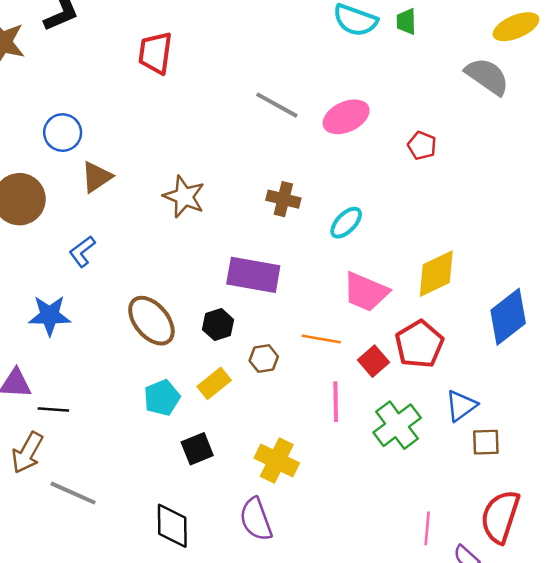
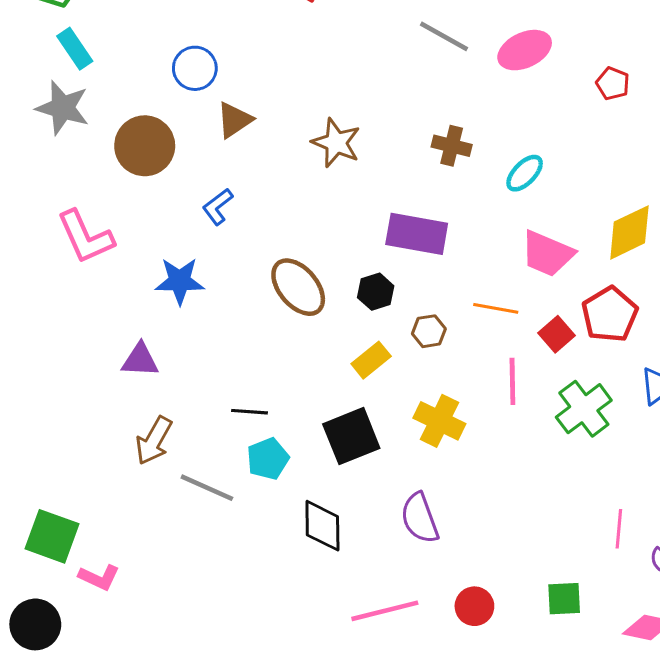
cyan pentagon: (162, 398) -> (268, 459), moved
black line: (53, 409) -> (250, 412), moved
black square: (197, 449) -> (351, 436), size x1.5
yellow cross: (277, 460) -> (439, 421), moved

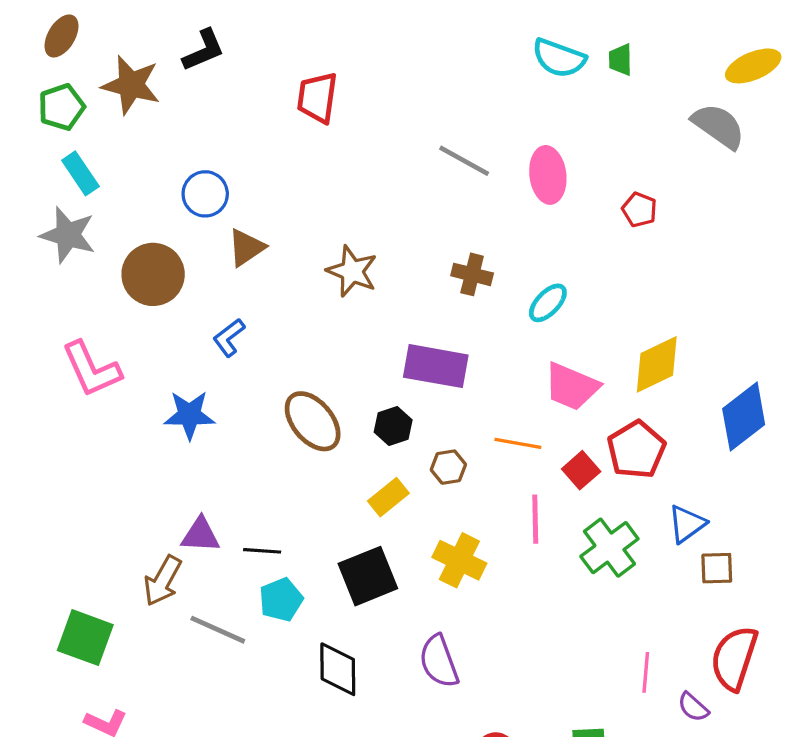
pink ellipse: (525, 50) -> (548, 175), turned -72
purple triangle: (140, 360) -> (200, 535), moved
green square: (52, 536) -> (85, 638), moved

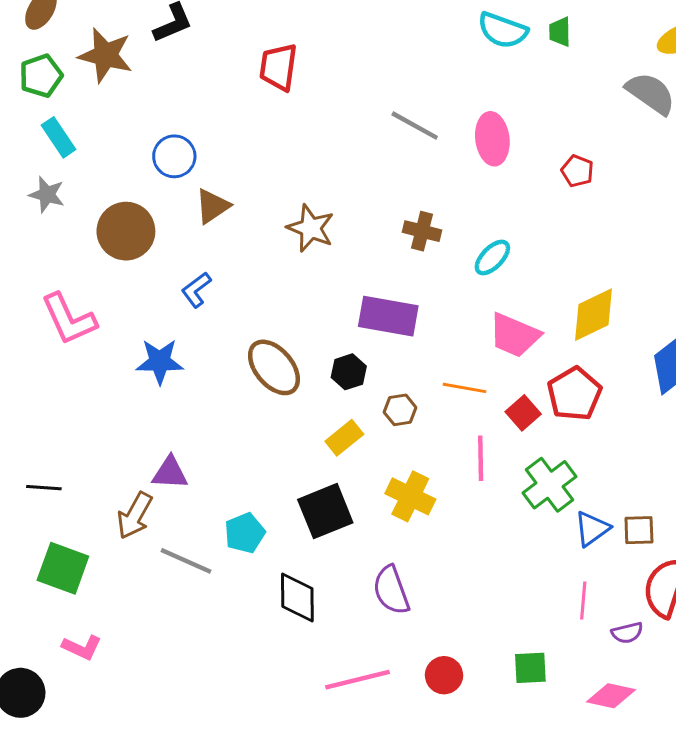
gray star: (68, 235) -> (47, 194), size x0.7
blue triangle: (687, 524) -> (592, 529), moved
black line: (262, 551) -> (44, 488), moved
brown square: (717, 568) -> (639, 530), moved
purple semicircle: (693, 707) -> (627, 633), turned -56

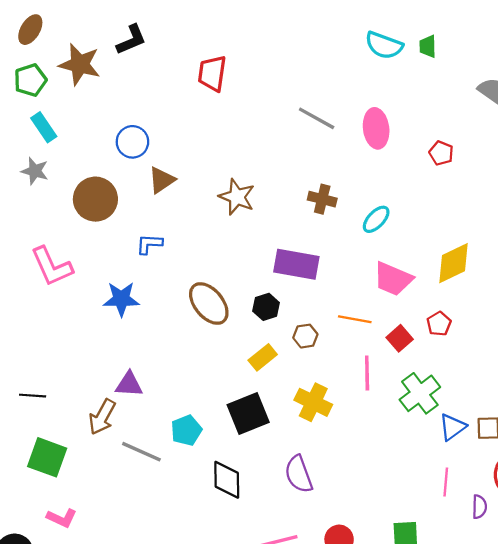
blue L-shape: (196, 290) -> (149, 244), turned 40
red pentagon: (574, 394) -> (439, 324), size x0.6
purple semicircle: (627, 633) -> (479, 507), turned -75

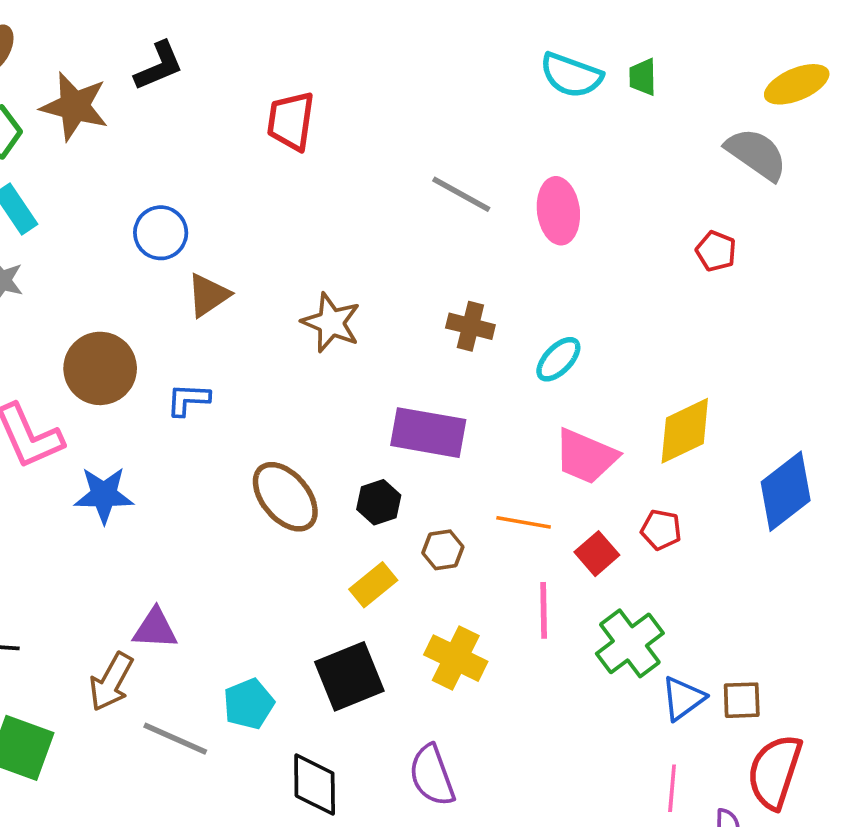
red pentagon: (441, 153) -> (716, 251), moved
brown circle: (95, 199) -> (100, 368), moved
blue star: (121, 299) -> (104, 495), moved
red pentagon: (439, 324) -> (661, 530), turned -30

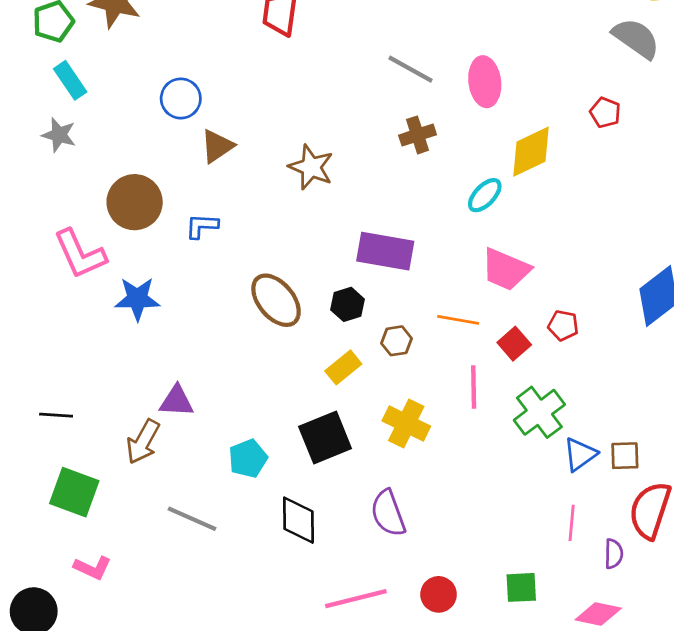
brown cross: (470, 326) -> (418, 135), moved, turned -32
yellow diamond: (685, 431) -> (531, 152), moved
gray line: (175, 739) -> (192, 519), moved

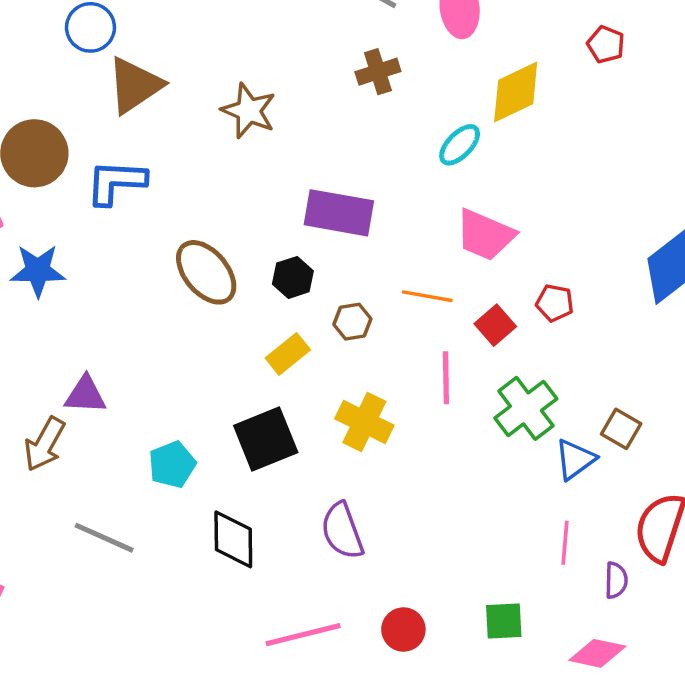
brown triangle: (217, 146) -> (135, 85), size x1.4
blue L-shape: (202, 226) -> (116, 182), size x1.5
brown square: (625, 456) -> (621, 429), moved, turned 32

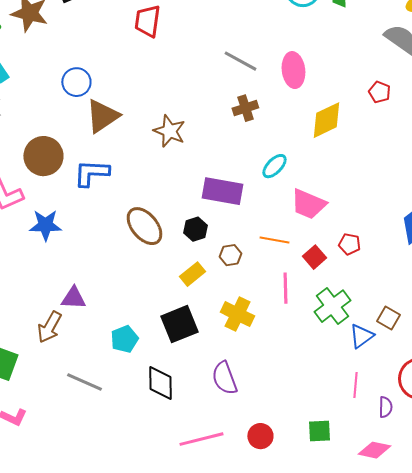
cyan ellipse: (460, 145) -> (274, 166), moved

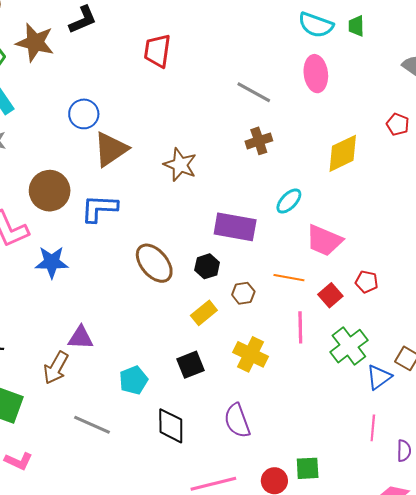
pink ellipse: (293, 70) -> (316, 74), moved
black square: (179, 324) -> (190, 365), size x0.7
green square: (319, 431) -> (308, 468), moved

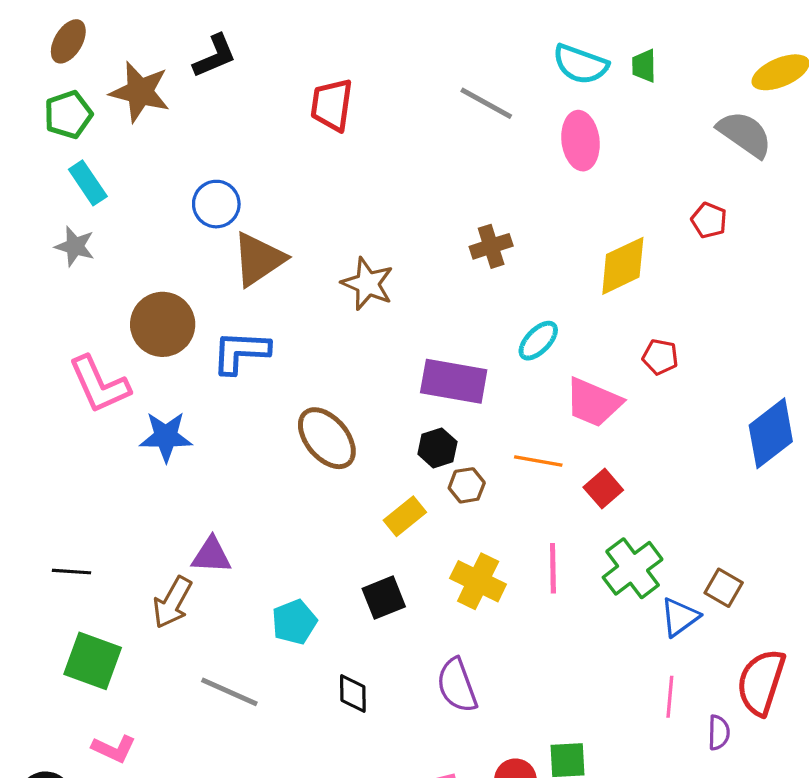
gray line: (254, 92) -> (486, 103), moved
black hexagon: (207, 266) -> (437, 448), moved
red pentagon: (367, 282) -> (660, 357), moved
pink line: (300, 327) -> (553, 568), moved
black diamond: (171, 426) -> (353, 693), size x0.7

